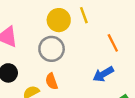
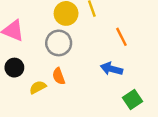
blue arrow: (103, 74) -> (112, 69), turned 45

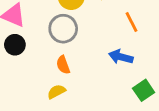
black circle: (14, 68) -> (15, 45), moved
yellow semicircle: (38, 87) -> (56, 92), moved

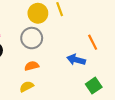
orange line: (132, 22) -> (93, 42), moved
orange semicircle: (63, 65) -> (32, 66), turned 96

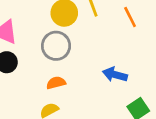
orange line: (93, 42) -> (130, 17), moved

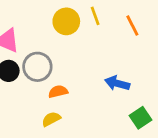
gray circle: (56, 46) -> (37, 67), moved

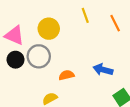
yellow circle: (66, 21) -> (49, 29), moved
orange semicircle: (58, 92) -> (66, 75), moved

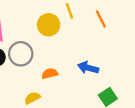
yellow circle: (49, 29) -> (49, 25), moved

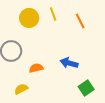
yellow circle: (49, 25) -> (29, 18), moved

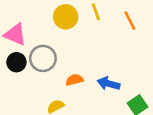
blue arrow: (69, 63) -> (108, 84), moved

